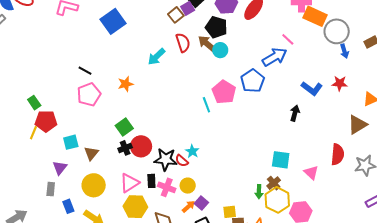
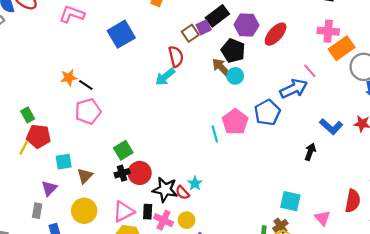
orange rectangle: (315, 16) -> (342, 48), turned -65
red semicircle: (183, 43) -> (176, 57), moved
orange star: (126, 84) -> (69, 78), moved

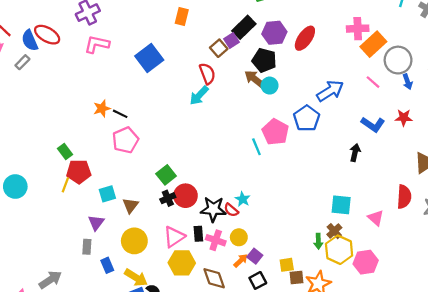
pink line: (310, 71) -> (373, 82), moved

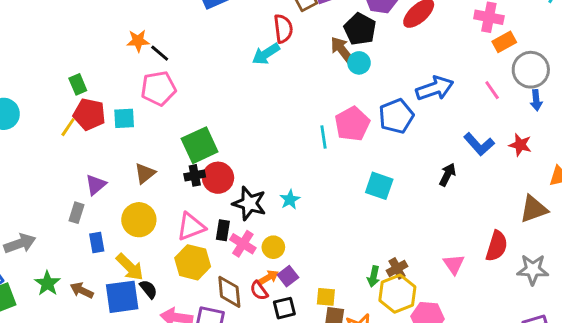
orange rectangle: (373, 44) -> (504, 42), size x0.7
green square: (166, 175) -> (200, 145), size x1.4
cyan square: (107, 194) -> (124, 118), moved
cyan square: (341, 205) -> (379, 186), moved
red semicircle: (231, 210) -> (259, 291), moved

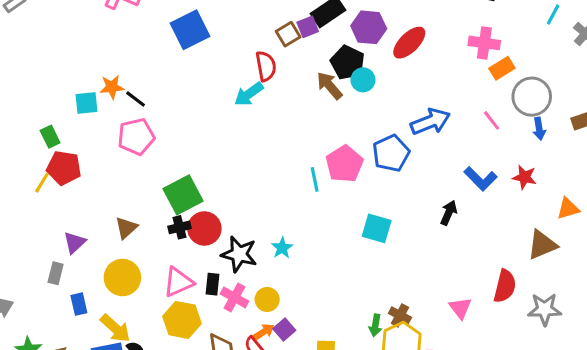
cyan circle: (359, 63) -> (363, 80), moved
cyan square: (124, 118) -> (87, 103), moved
brown cross: (397, 268) -> (400, 315), turned -30

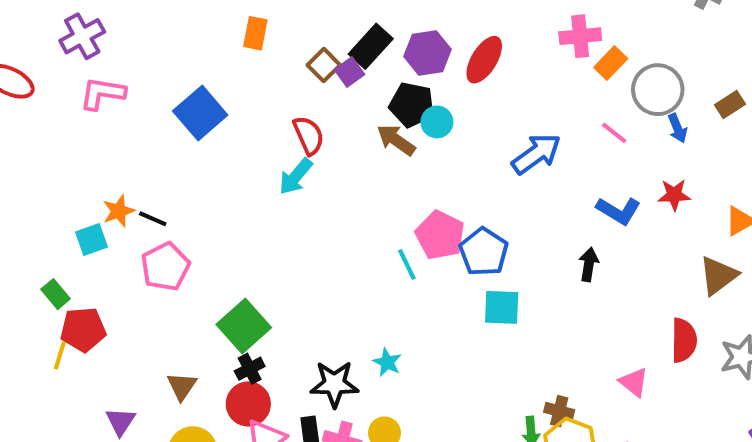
brown square: (288, 34) -> (324, 65), moved
blue pentagon: (391, 153) -> (484, 252), moved
red circle: (204, 228) -> (248, 404), moved

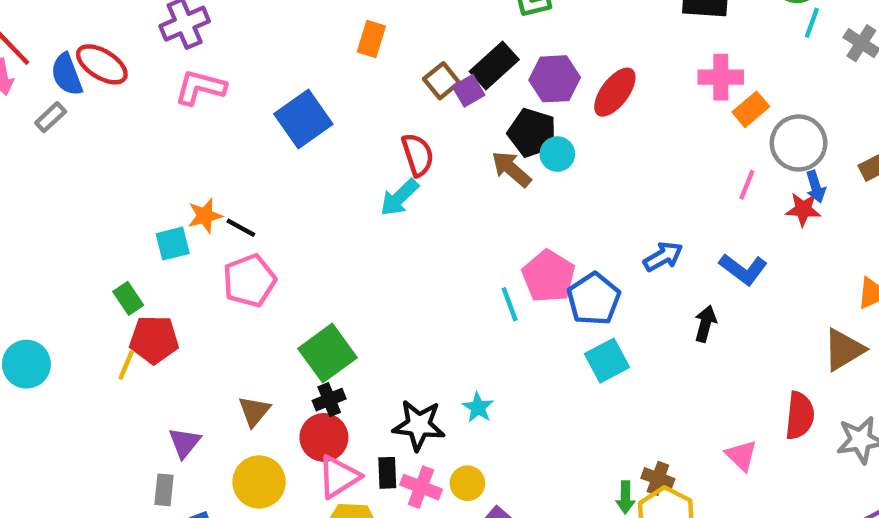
pink line: (614, 133) -> (747, 185), turned 68
blue arrow: (536, 154) -> (663, 257), moved, size x0.7
red star: (674, 195) -> (803, 209), moved
cyan square: (502, 307) -> (607, 361), turned -36

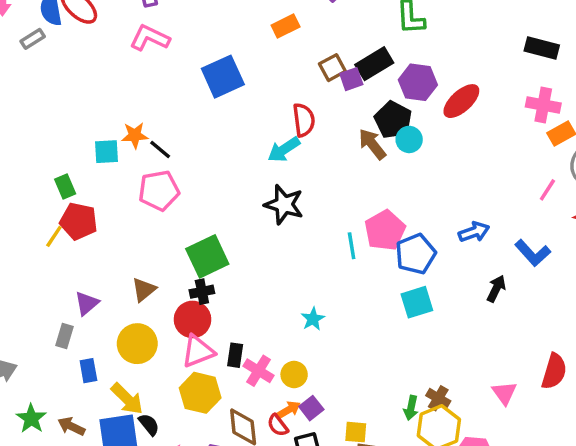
orange rectangle: (371, 39) -> (286, 26), turned 36
black star: (419, 425) -> (284, 205), moved

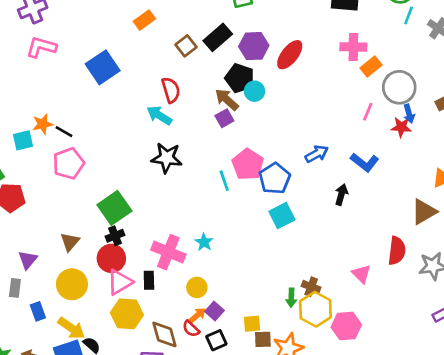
purple square: (351, 79) -> (224, 118), moved
cyan arrow: (284, 150) -> (159, 115), turned 75
pink cross: (259, 371) -> (168, 252), moved, size x1.4

